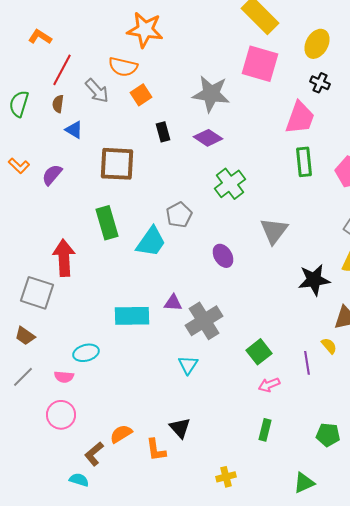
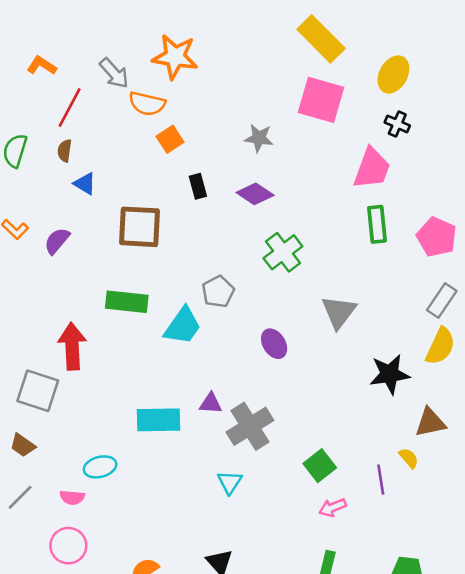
gray arrow: (97, 91) -> (114, 73), moved
gray star: (211, 94) -> (259, 138), size x0.6
green rectangle: (107, 223) -> (127, 302), turned -68

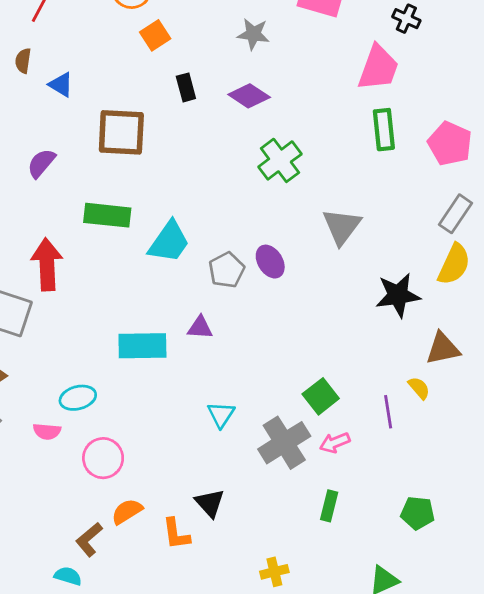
brown semicircle: (65, 151) -> (23, 61), moved
purple semicircle: (57, 241) -> (41, 163), moved
gray pentagon: (218, 292) -> (227, 270), moved
gray cross: (250, 426) -> (284, 443), moved
pink circle: (68, 546) -> (103, 458), moved

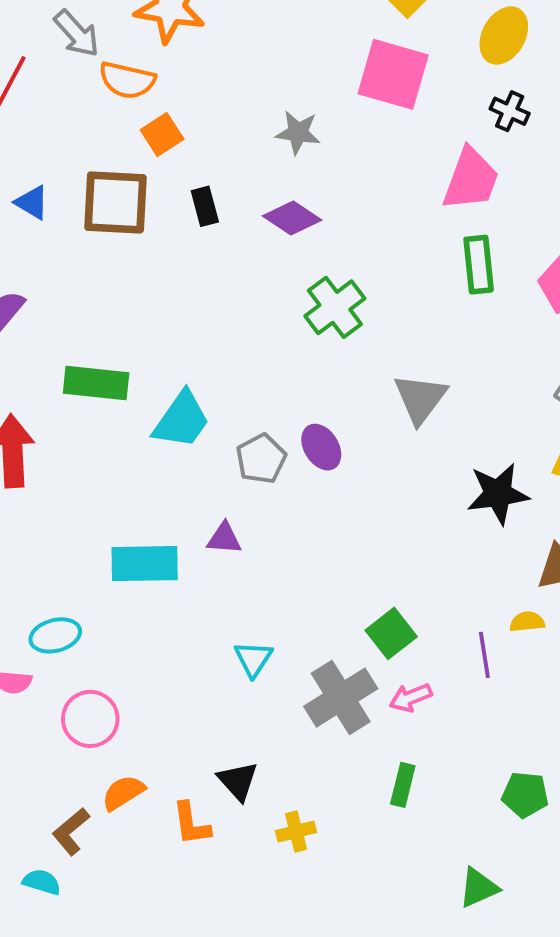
brown square: (121, 132) -> (115, 202), moved
yellow semicircle: (419, 388) -> (527, 622), turned -55
yellow cross: (274, 572) -> (296, 832), moved

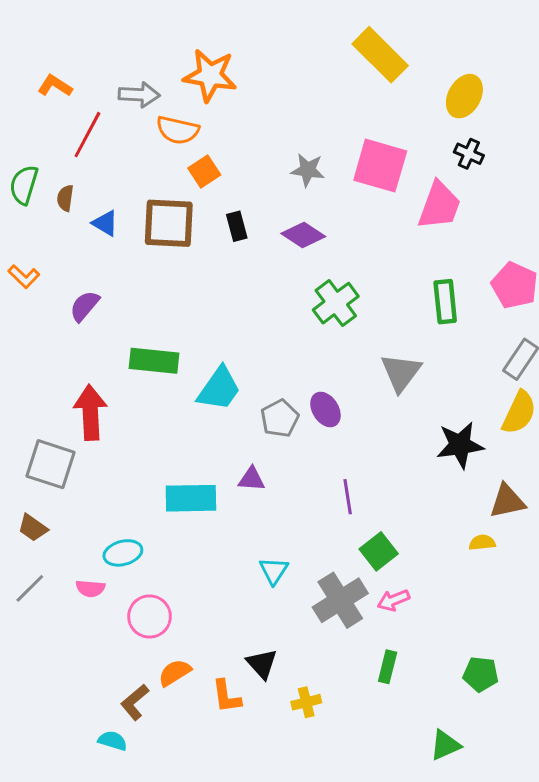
gray arrow: (77, 34) -> (139, 95), turned -45
pink square: (393, 74) -> (380, 166), moved
green rectangle: (479, 265) -> (445, 302), moved
purple line: (484, 655) -> (348, 497), moved

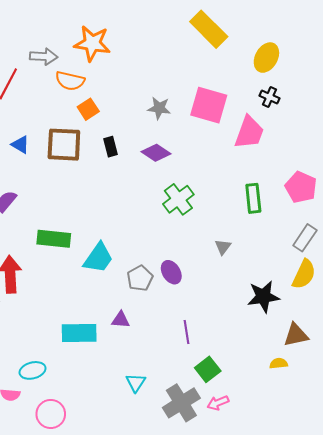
gray triangle: (401, 373) -> (223, 247), size x0.6

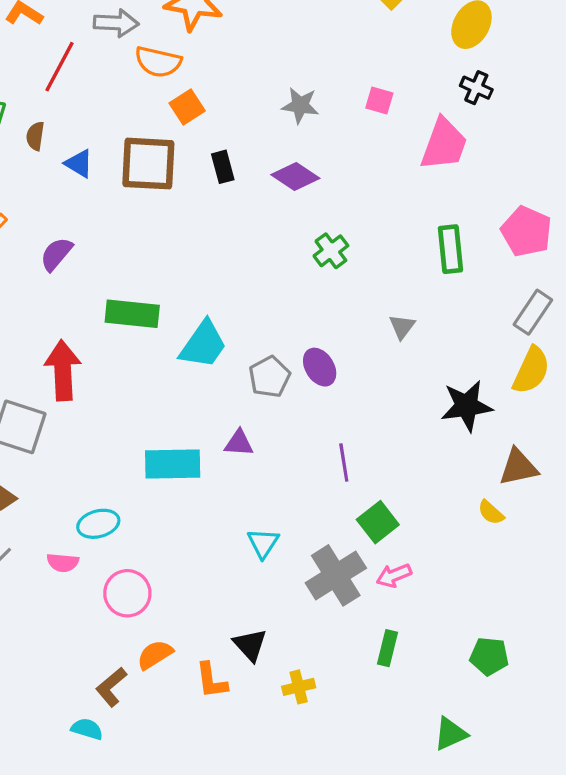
pink square: (209, 105) -> (379, 101), size x0.5
green cross: (178, 199) -> (331, 251), size x0.7
yellow semicircle: (279, 363) -> (491, 512), turned -132

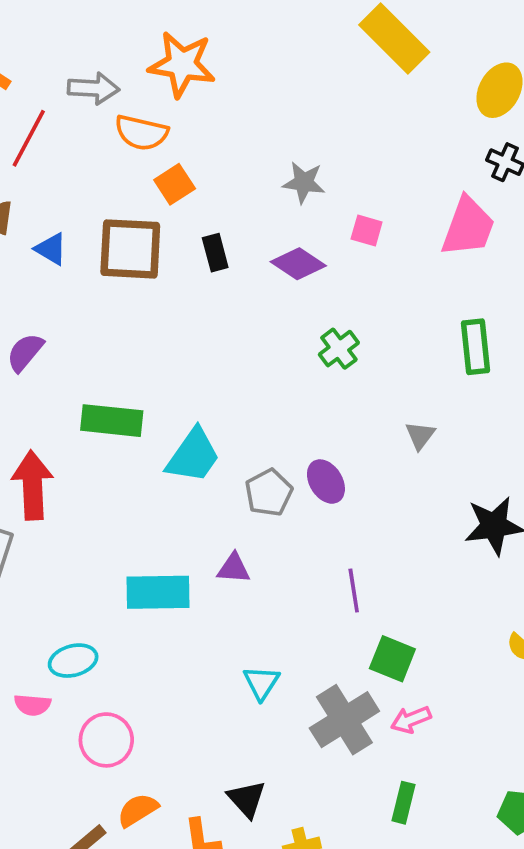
pink square: (379, 101) -> (367, 230), moved
green square: (378, 522) -> (392, 659), turned -30

